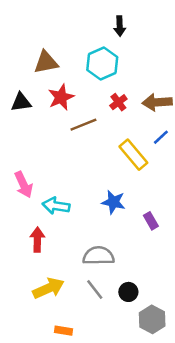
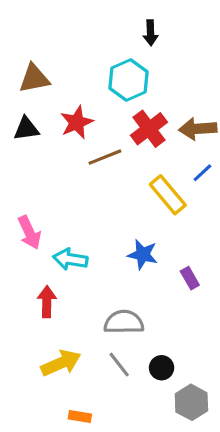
brown triangle: (46, 62) -> (34, 78), moved
red cross: (118, 102) -> (149, 129), size x1.6

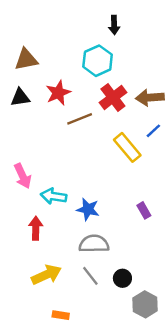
blue star: (143, 255) -> (88, 209), moved

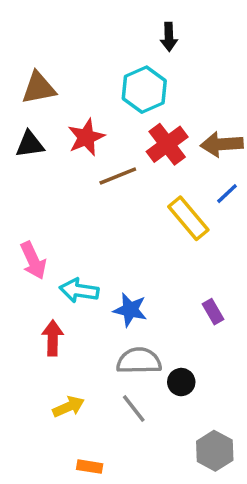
yellow arrow: (46, 275) -> (69, 407), size x0.7
black circle: (122, 278) -> (181, 382), moved

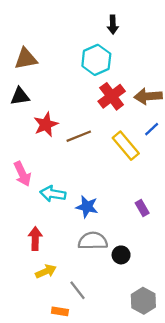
red star: (86, 137) -> (46, 124), moved
brown line: (118, 176) -> (79, 136), moved
red arrow: (53, 338) -> (35, 238), moved
gray line: (134, 408) -> (78, 290), moved

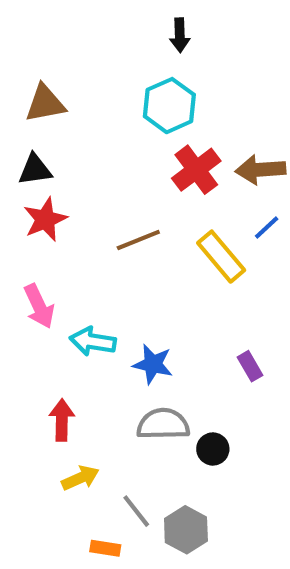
black arrow: (113, 25) -> (180, 35), moved
red star: (46, 124) -> (45, 219), moved
gray hexagon: (143, 301) -> (186, 530), moved

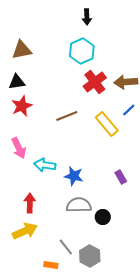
yellow arrow: (80, 478) -> (25, 231), moved, size x1.4

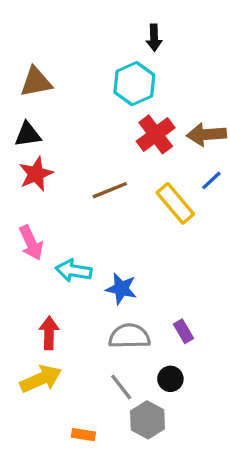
black arrow: (87, 17) -> (154, 38), moved
purple rectangle: (121, 177) -> (184, 331), moved
black circle: (103, 217) -> (170, 379), moved
gray line: (66, 247) -> (121, 387), moved

